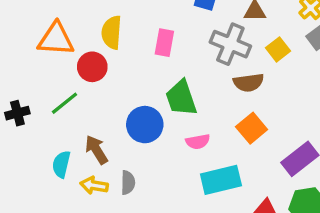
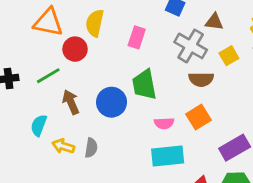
pink semicircle: (198, 142) -> (164, 123), moved
brown arrow: (96, 150) -> (71, 102), moved

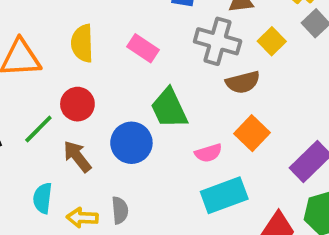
pink rectangle: (137, 37) -> (143, 48), turned -60
red circle: (75, 49) -> (77, 104), moved

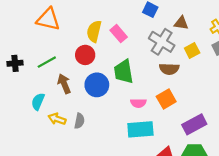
yellow semicircle: (82, 43) -> (94, 31), moved
red circle: (77, 104) -> (85, 55), moved

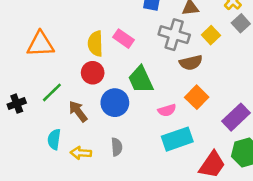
gray semicircle: (79, 121) -> (117, 147), moved

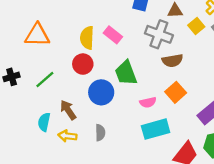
yellow square: (211, 35) -> (196, 26), moved
black cross: (17, 104) -> (12, 77), moved
brown arrow: (78, 111) -> (68, 110), moved

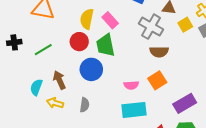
green trapezoid: (126, 73) -> (105, 45), moved

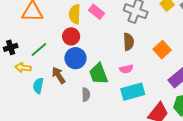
green trapezoid: (105, 45) -> (99, 74), moved
brown semicircle: (159, 52) -> (129, 42), moved, turned -84
blue circle: (91, 69) -> (75, 58), moved
orange square: (157, 80) -> (162, 50), moved
yellow arrow: (55, 103) -> (23, 68), moved

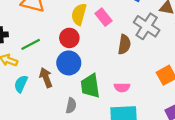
brown semicircle: (129, 42) -> (124, 44), moved

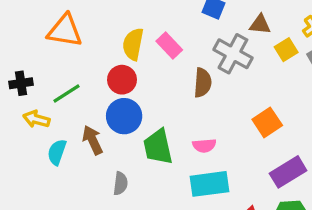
gray semicircle: (71, 106) -> (120, 184), moved

